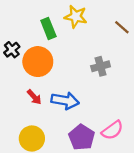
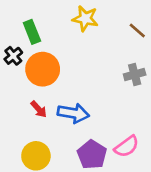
green rectangle: (48, 28) -> (32, 32), moved
gray cross: (101, 66) -> (135, 75), moved

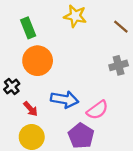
black cross: (13, 56) -> (12, 87), moved
red arrow: (39, 109) -> (31, 109), moved
pink semicircle: (127, 147) -> (97, 110), moved

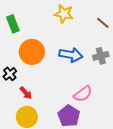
green rectangle: (28, 28) -> (13, 24), moved
blue arrow: (65, 99) -> (71, 55), moved

